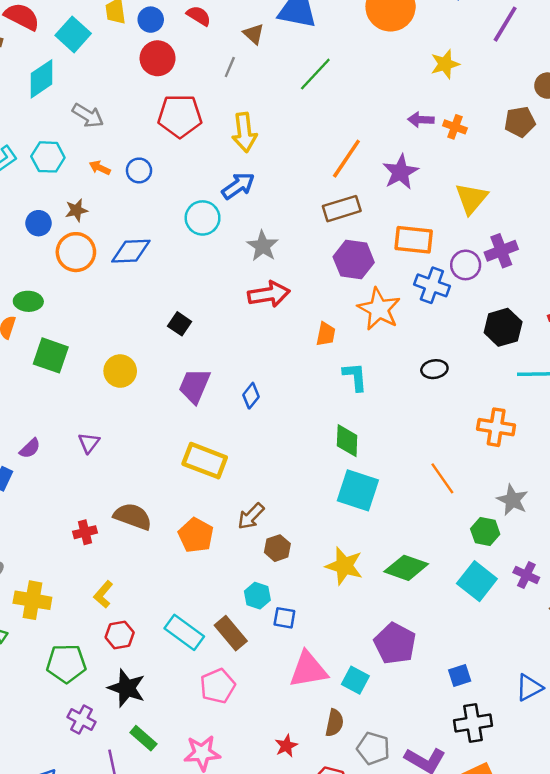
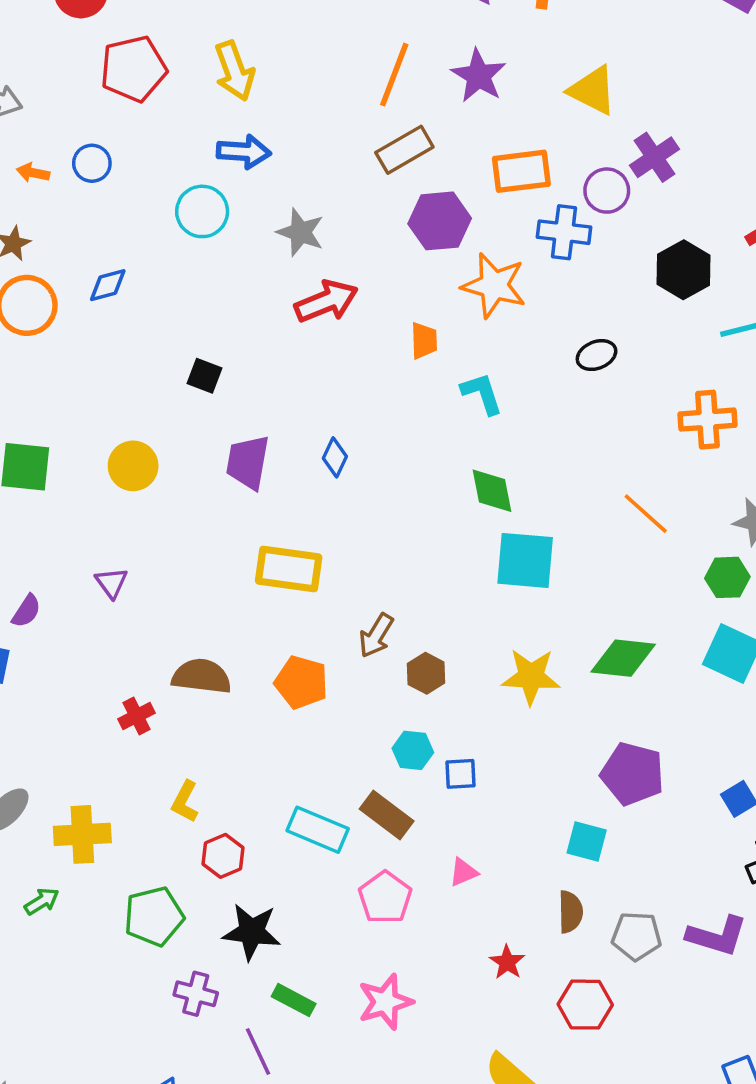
blue arrow: (238, 186) -> (244, 152), turned 52
yellow triangle: (471, 198) -> (593, 90), turned -30
blue diamond: (131, 251) -> (108, 285), size x0.7
pink triangle: (308, 670) -> (463, 872), moved, size x0.5

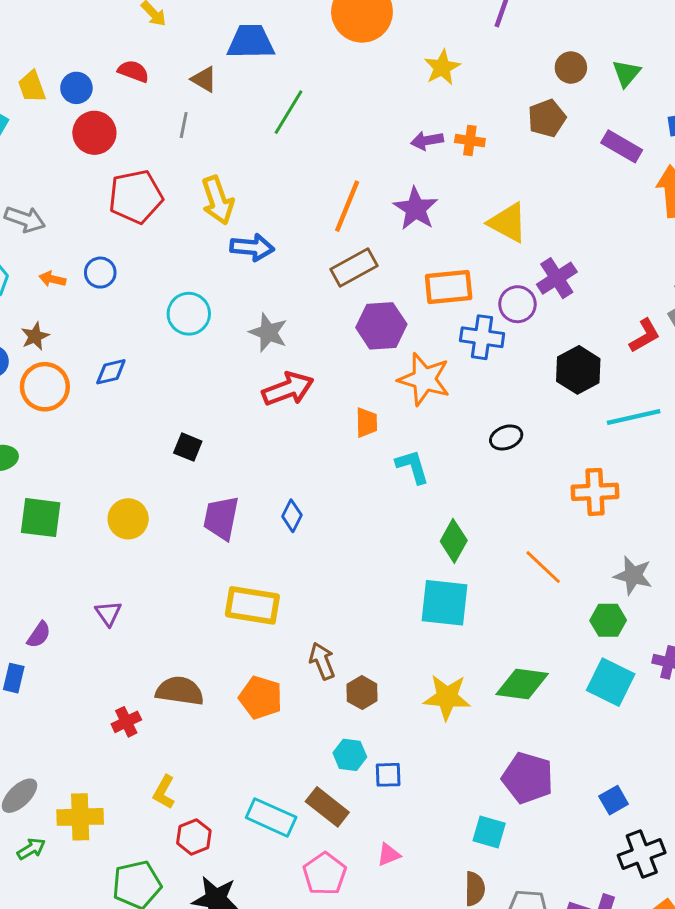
blue arrow: (244, 152) -> (252, 247), moved
green diamond: (492, 491) -> (454, 541), moved, turned 39
brown arrow: (376, 636) -> (322, 661), turned 126
green arrow: (42, 901) -> (31, 849), moved

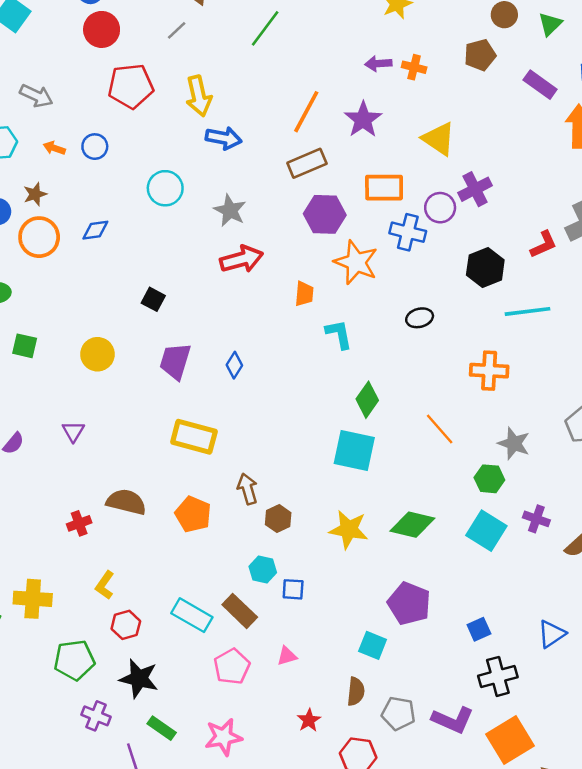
gray line: (184, 125) -> (177, 30), turned 30
green square: (41, 518) -> (25, 346), size x0.7

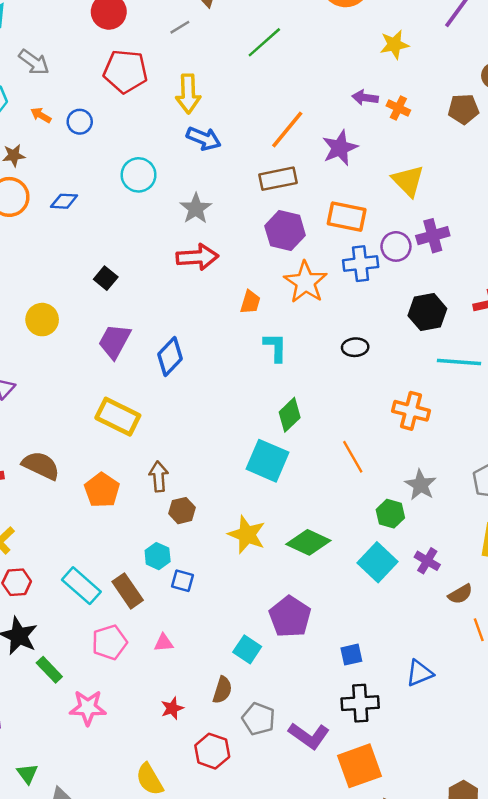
blue cross: (408, 232) -> (361, 264), turned -32
blue diamond: (234, 365) -> (170, 356), size x1.5
green rectangle: (162, 728) -> (49, 670), moved

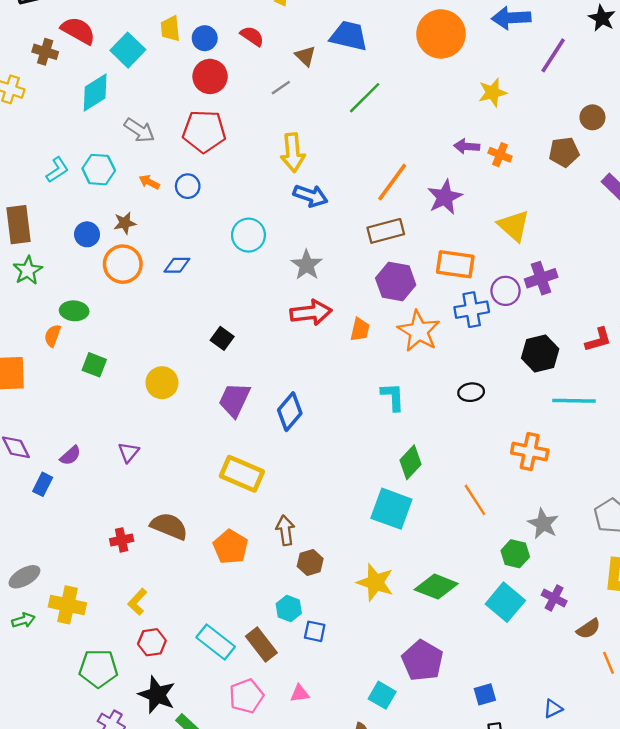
red pentagon: (125, 71) -> (204, 131), moved
orange trapezoid: (250, 302) -> (360, 330), moved
blue triangle: (420, 673) -> (553, 709), size x0.7

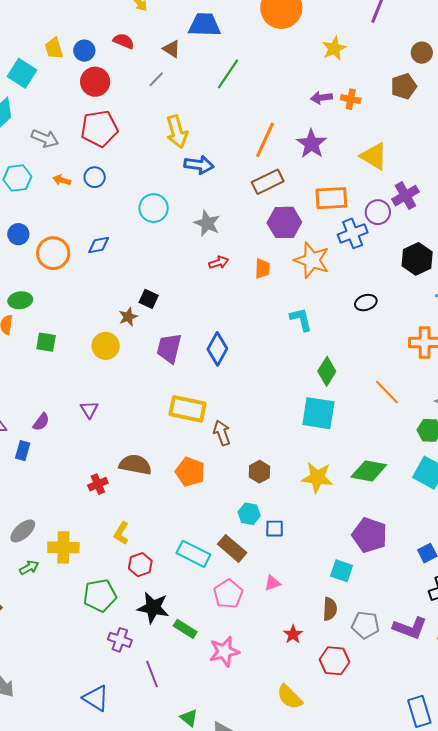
brown star: (125, 223) -> (128, 317), moved
red arrow: (311, 313) -> (219, 262), size x0.6
brown arrow: (285, 530) -> (222, 433), moved

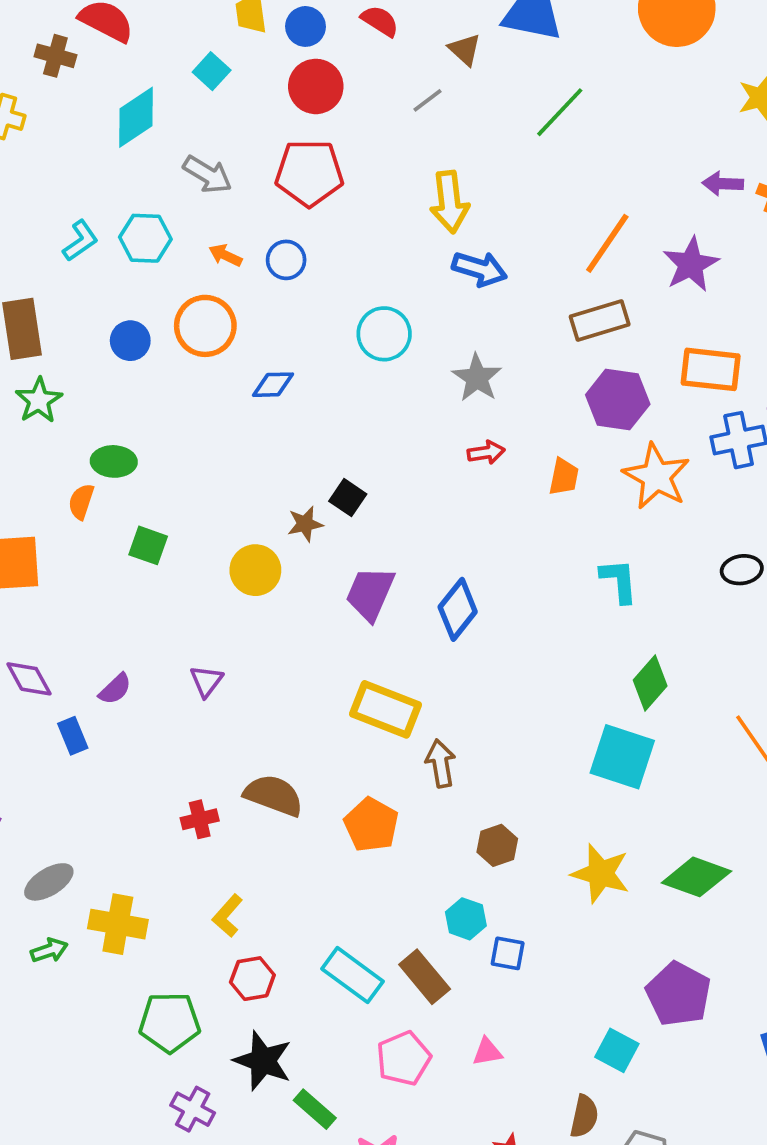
cyan square: (22, 73) -> (212, 71), moved, size x0.7
orange circle: (53, 253) -> (205, 326), moved
blue rectangle: (23, 451) -> (73, 736), turned -48

